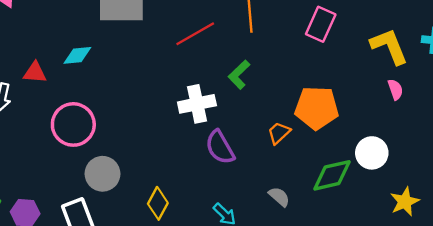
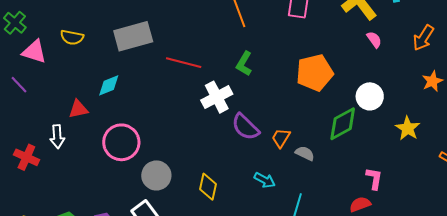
red line: (195, 34) -> (184, 63), moved, turned 60
orange trapezoid: (279, 133) -> (281, 138), moved

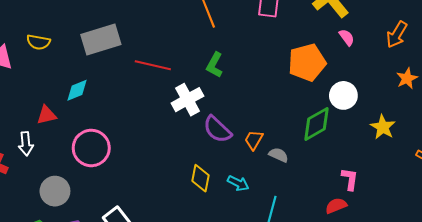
orange pentagon: (315, 73) -> (307, 62), moved
gray circle: (156, 175) -> (55, 191), moved
yellow diamond: (208, 187) -> (200, 178), moved

